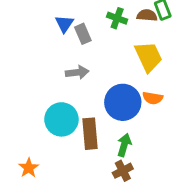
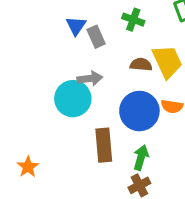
brown semicircle: (147, 15) -> (141, 65), moved
cyan circle: (61, 119) -> (73, 99), moved
orange star: (29, 168) -> (28, 167), moved

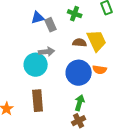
blue triangle: (76, 26) -> (38, 18), turned 40
brown rectangle: (104, 145) -> (38, 101), moved

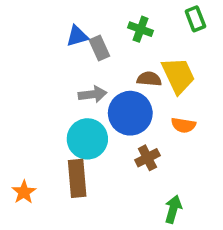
cyan circle: (36, 65) -> (87, 139), moved
blue circle: (79, 73) -> (130, 113), moved
green arrow: (80, 103) -> (173, 209), moved
brown cross: (79, 121) -> (147, 158), moved

